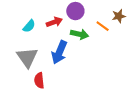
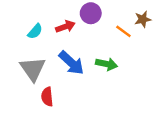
green arrow: (79, 34) -> (106, 64), moved
blue arrow: (59, 52) -> (71, 63), turned -70

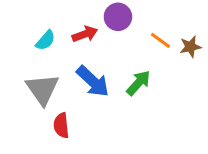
brown star: (143, 19) -> (190, 47), moved
green arrow: (106, 64) -> (138, 83), turned -60

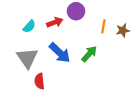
orange line: (160, 40) -> (103, 26), turned 64

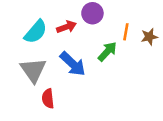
cyan semicircle: (29, 26) -> (36, 32), size x1.5
green arrow: (89, 54) -> (107, 52), moved

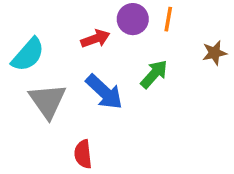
cyan semicircle: (36, 32) -> (28, 55), moved
orange line: (126, 32) -> (168, 19), moved
red semicircle: (48, 99) -> (83, 154), moved

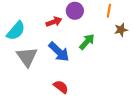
orange line: (168, 19) -> (109, 11), moved
red semicircle: (83, 154) -> (61, 87), moved, turned 133

